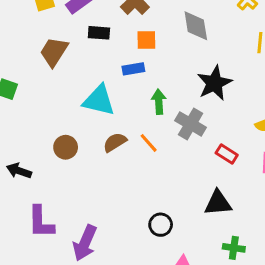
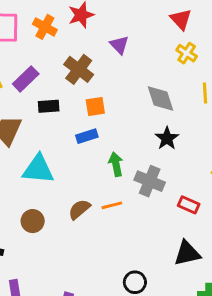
gray diamond: (196, 26) -> (161, 99), moved
black star: (214, 83) -> (167, 138), size x0.7
cyan triangle: (99, 100) -> (38, 169), moved
orange line: (149, 143) -> (112, 205), turned -54

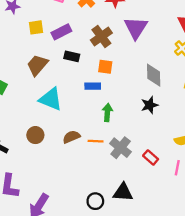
purple triangle: (119, 45) -> (136, 28), size x1.6
gray cross: (150, 181) -> (121, 148), moved
black triangle: (187, 253) -> (123, 192), moved

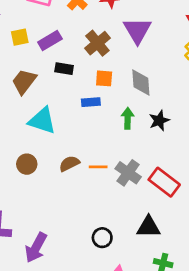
gray diamond: (154, 75) -> (141, 83), moved
green arrow: (107, 112) -> (128, 118), moved
red rectangle: (151, 157) -> (164, 182), size x1.6
black triangle: (123, 192) -> (149, 227), moved

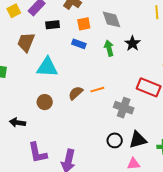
blue rectangle: (91, 102) -> (79, 44), turned 40
gray cross: (128, 173) -> (124, 108), moved
black triangle: (149, 227) -> (138, 140), moved

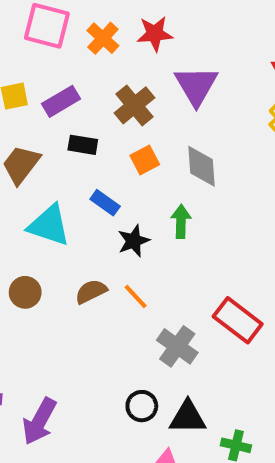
orange square: (84, 24) -> (145, 160), turned -32
black star: (133, 43) -> (134, 241), moved
blue rectangle: (79, 44) -> (105, 203), moved
orange line: (97, 90) -> (136, 297), turned 48

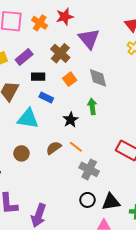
blue rectangle: (105, 203) -> (46, 98), moved
gray cross: (177, 346) -> (89, 169), moved

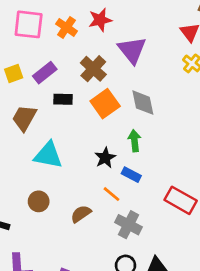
orange square: (70, 79) -> (105, 104), size x1.5
blue rectangle: (46, 98) -> (131, 175), moved
brown semicircle: (54, 148) -> (81, 214), moved

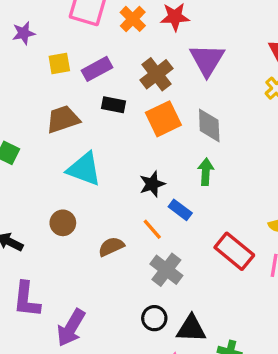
brown trapezoid: (24, 118) -> (63, 119), turned 32
green arrow: (134, 141) -> (206, 172), moved

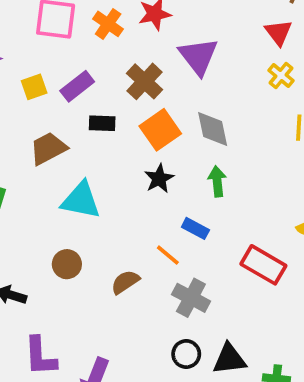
black star: (152, 184) -> (159, 178), moved

